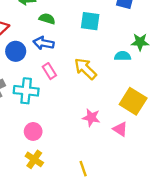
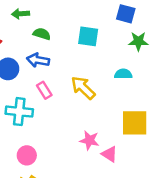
green star: (140, 42) -> (138, 41), moved
yellow square: (133, 101) -> (135, 123), turned -32
pink triangle: (120, 129) -> (109, 154), moved

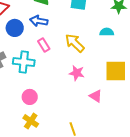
pink star: (89, 140) -> (77, 73), moved

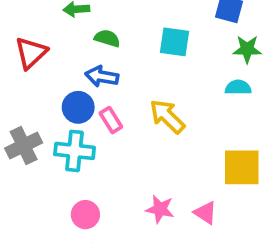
blue circle: (15, 28) -> (78, 107), moved
cyan semicircle: (107, 32) -> (238, 87), moved
pink star: (77, 73) -> (160, 209), moved

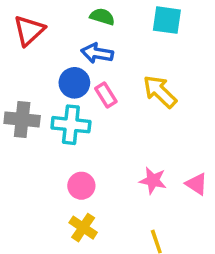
gray cross: (24, 145) -> (22, 119), turned 32

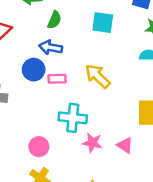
green semicircle: (102, 17) -> (54, 20), turned 96
pink rectangle: (106, 95) -> (57, 79), turned -60
cyan cross: (71, 125) -> (73, 118), moved

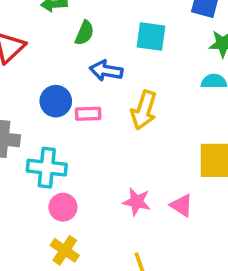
blue arrow: (51, 47) -> (106, 71), moved
yellow arrow: (98, 76) -> (144, 110), turned -116
cyan cross: (73, 118) -> (47, 168), moved

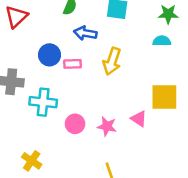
pink triangle: (182, 205) -> (139, 119), moved
pink circle: (63, 207) -> (75, 124), moved
yellow cross: (65, 250) -> (32, 161), moved

